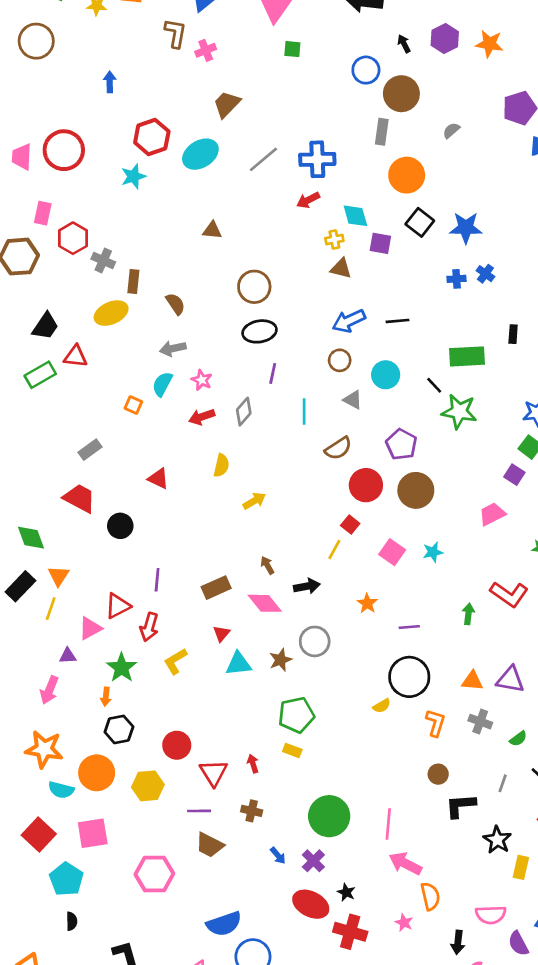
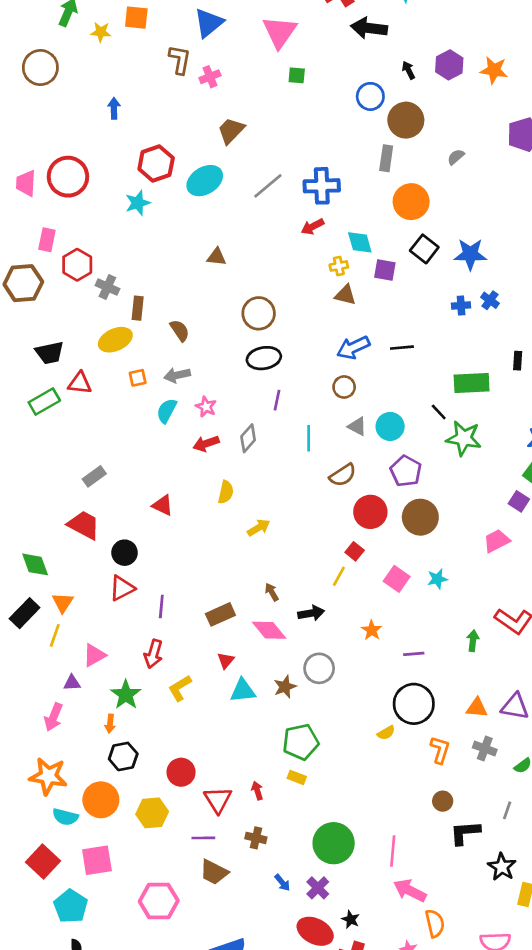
black trapezoid: (45, 326) -> (50, 353), turned 44
cyan circle: (386, 375) -> (390, 426), moved
orange square: (133, 405) -> (138, 378), moved, turned -36
red triangle: (118, 606) -> (122, 588), moved

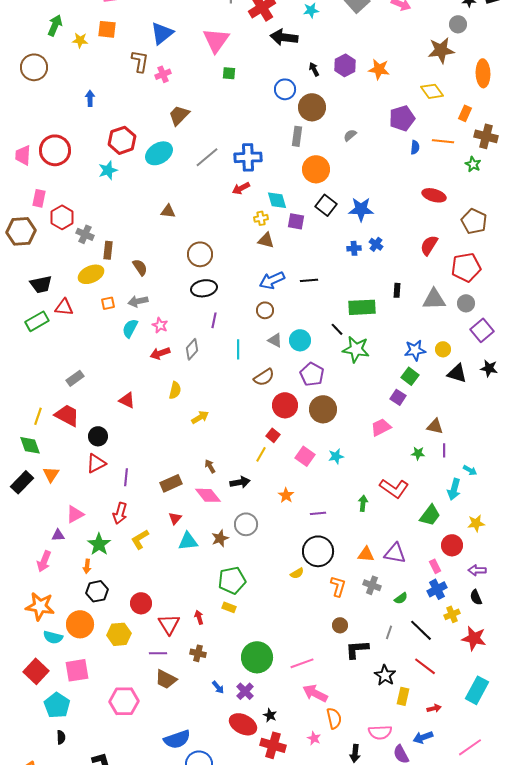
yellow line: (55, 635) -> (38, 416), moved
pink line: (393, 851) -> (302, 663), turned 65

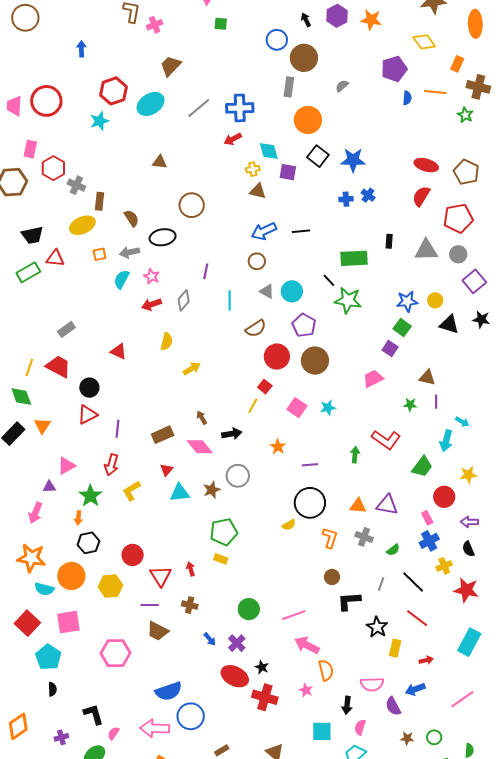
red ellipse: (434, 195) -> (426, 165), moved
black ellipse: (204, 288) -> (163, 237), moved
green circle: (257, 657) -> (249, 609), size x0.7

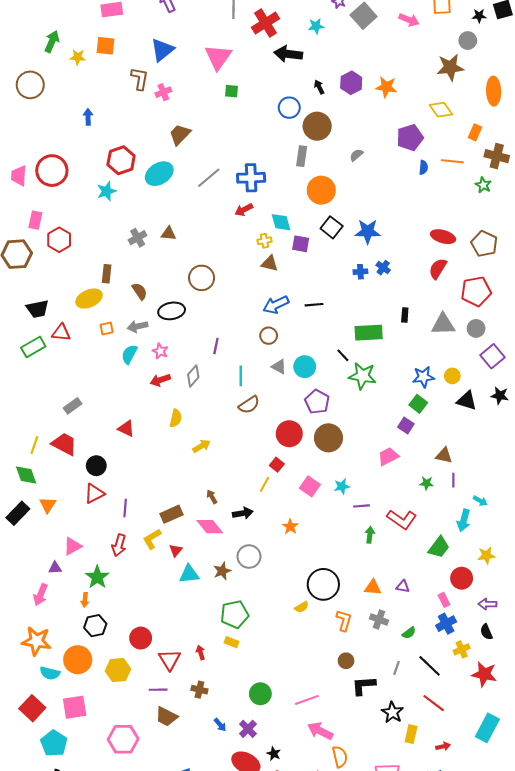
gray cross: (76, 185) -> (138, 238), moved, turned 36
brown semicircle: (256, 328) -> (249, 405), moved
purple line: (310, 465) -> (361, 506), moved
yellow L-shape: (132, 491) -> (152, 539), moved
purple triangle: (387, 505) -> (403, 586), size x0.6

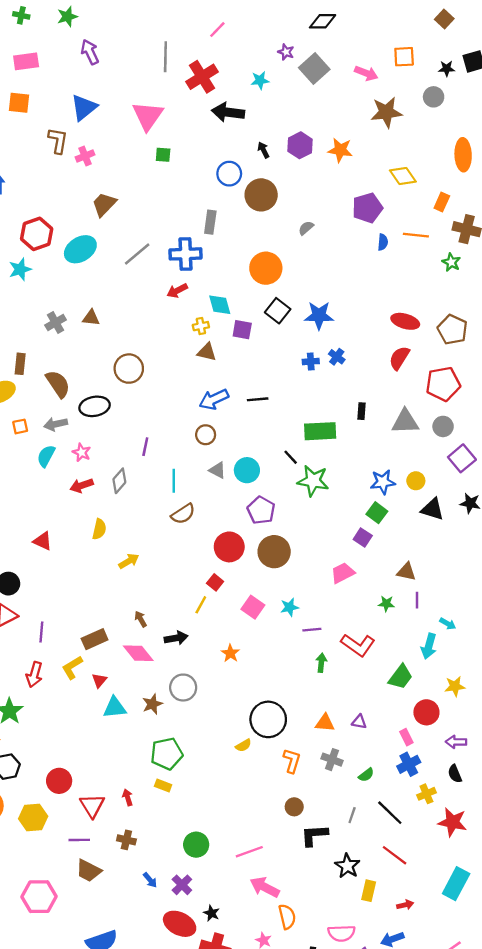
brown star: (450, 67) -> (386, 112), moved
gray rectangle: (302, 156) -> (210, 222), moved
brown semicircle: (140, 291) -> (58, 384), size x1.4

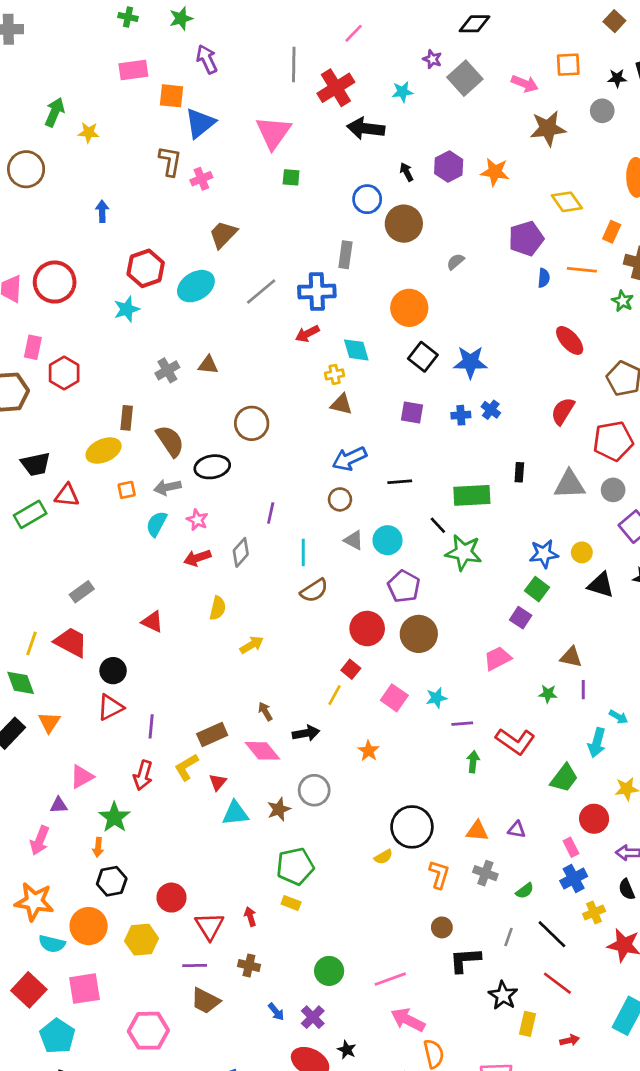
orange square: (19, 103) -> (171, 96), moved
red ellipse: (405, 321) -> (570, 340), moved, turned 32
purple square: (242, 330) -> (412, 412), moved
black line: (258, 399) -> (400, 482), moved

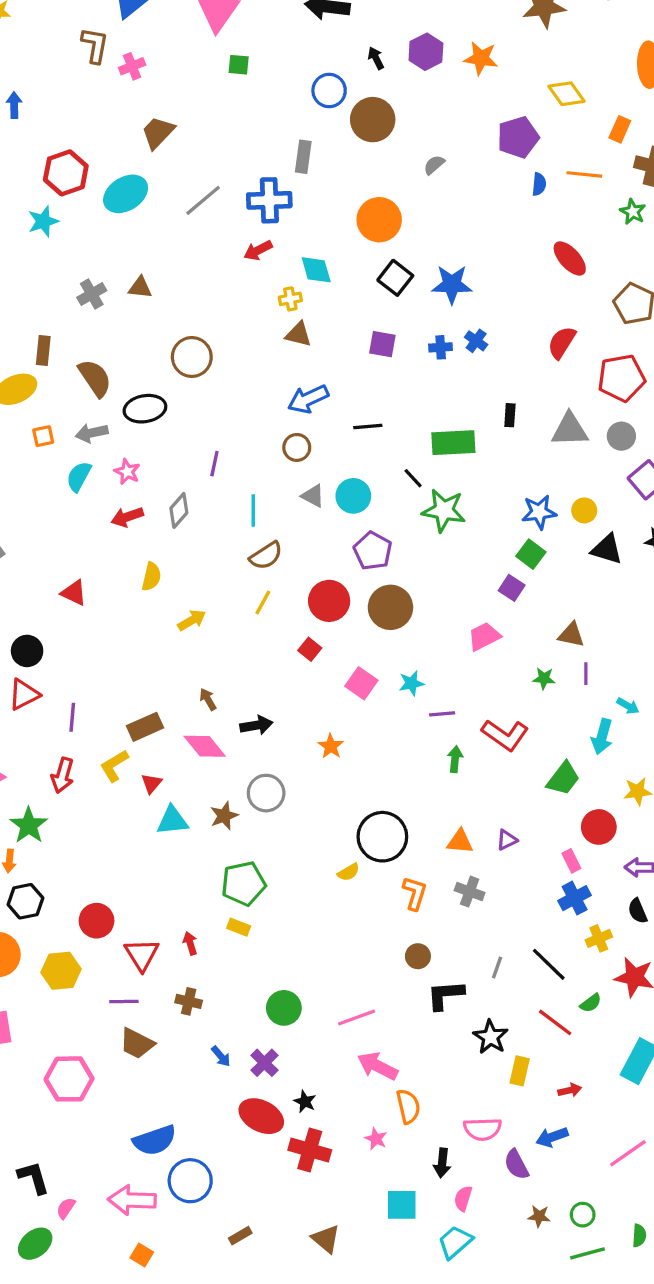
yellow line: (335, 695) -> (263, 602), moved
purple triangle: (517, 830) -> (507, 840), turned -36
green semicircle: (525, 891) -> (591, 1003), moved

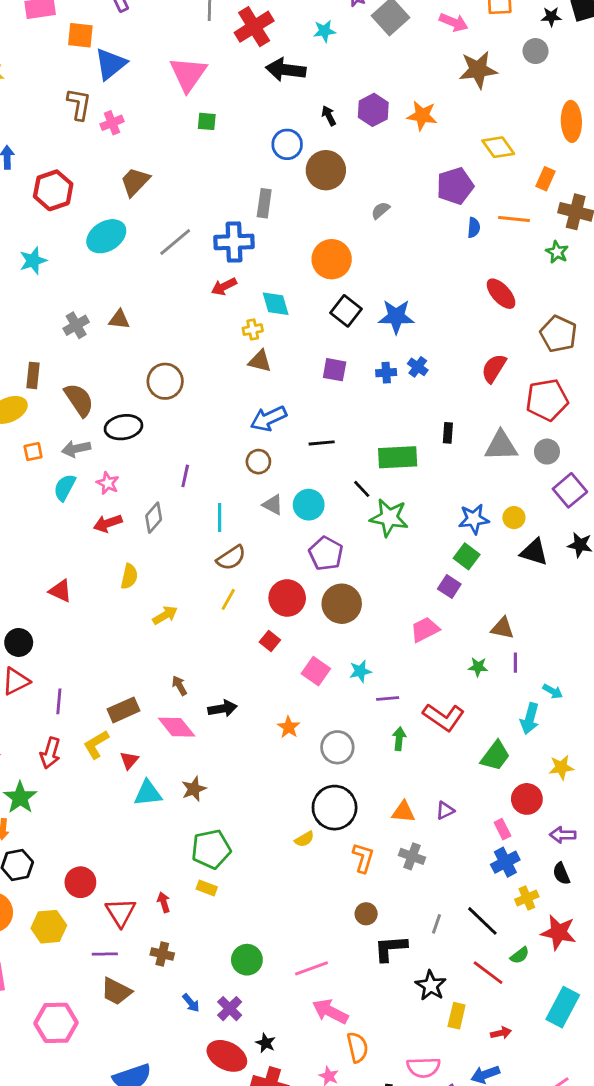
red hexagon: (66, 173) -> (53, 190), moved
gray circle: (266, 793) -> (337, 747), moved

